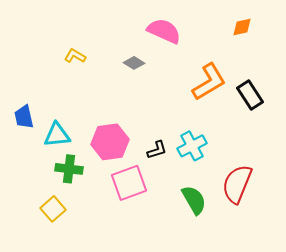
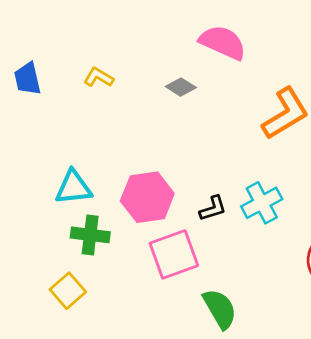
blue trapezoid: (24, 117) -> (27, 79), moved
green semicircle: (194, 200) -> (220, 309), moved

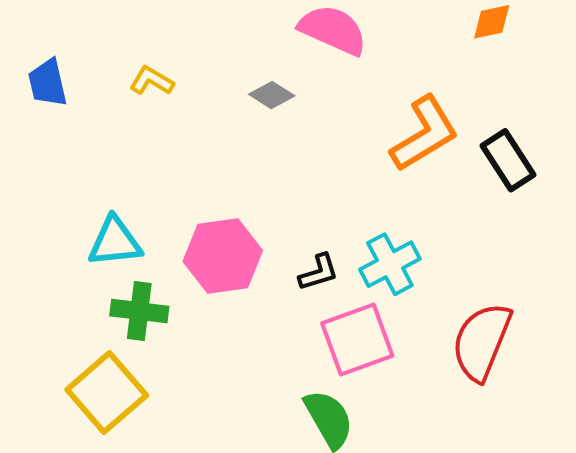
pink square: (174, 254) -> (357, 340), moved
yellow square: (68, 291) -> (107, 393), size x1.5

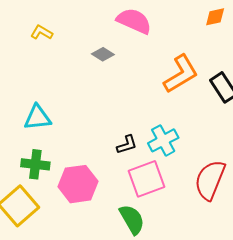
yellow L-shape: (152, 81) -> (42, 32), moved
cyan triangle: (115, 242) -> (37, 118), moved
pink hexagon: (223, 256) -> (78, 184), moved

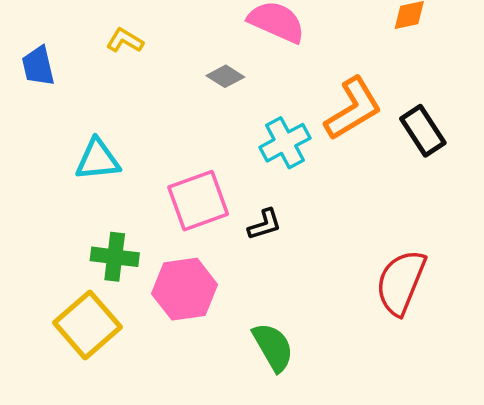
cyan triangle: (37, 118) -> (98, 160), moved
cyan cross: (163, 140) -> (285, 143), moved
pink square: (147, 179) -> (198, 201), moved

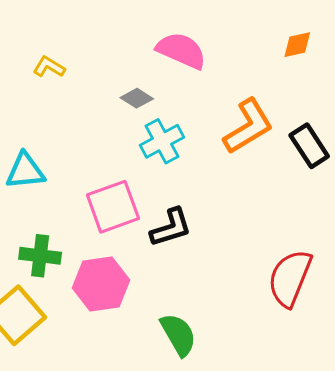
cyan cross: (285, 143) -> (162, 141), moved
black L-shape: (265, 224) -> (171, 228), size x1.4

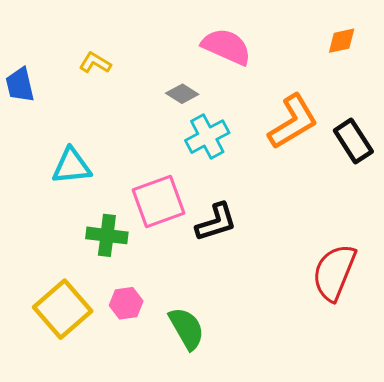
green cross: (40, 256) -> (107, 235), moved
pink hexagon: (101, 284) -> (126, 303), moved, size x0.6
green semicircle: (178, 335) -> (187, 328), moved

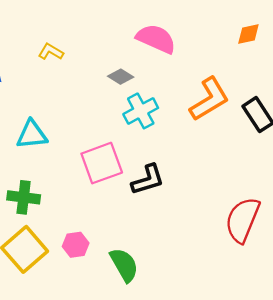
green cross: (107, 235) -> (24, 197), moved

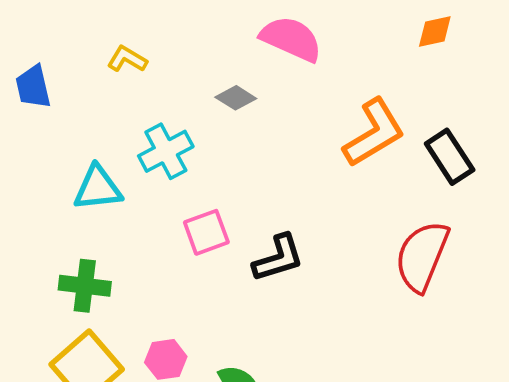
cyan cross: (141, 111) -> (166, 151), moved
pink square: (102, 163) -> (206, 232), size x0.7
red semicircle: (243, 220) -> (422, 256), moved

